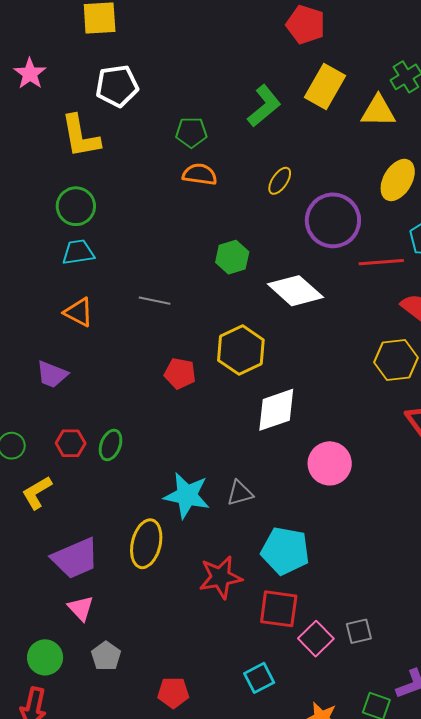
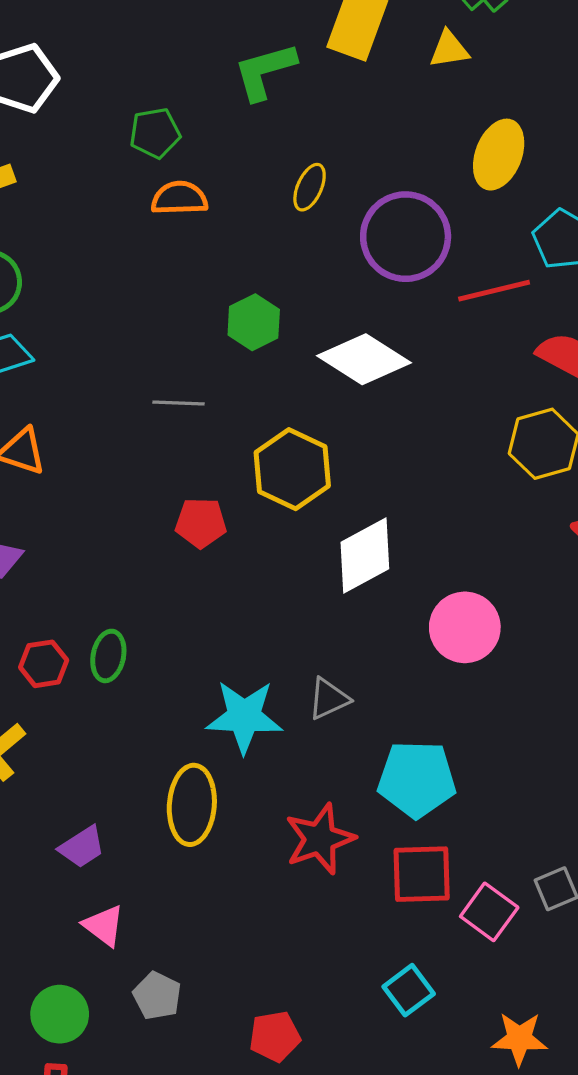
green L-shape: (264, 106) -> (265, 71), turned -147
yellow triangle: (378, 111) -> (449, 49), size x0.7
gray line: (155, 301) -> (178, 403), moved
purple trapezoid: (75, 558) -> (82, 847), size x0.6

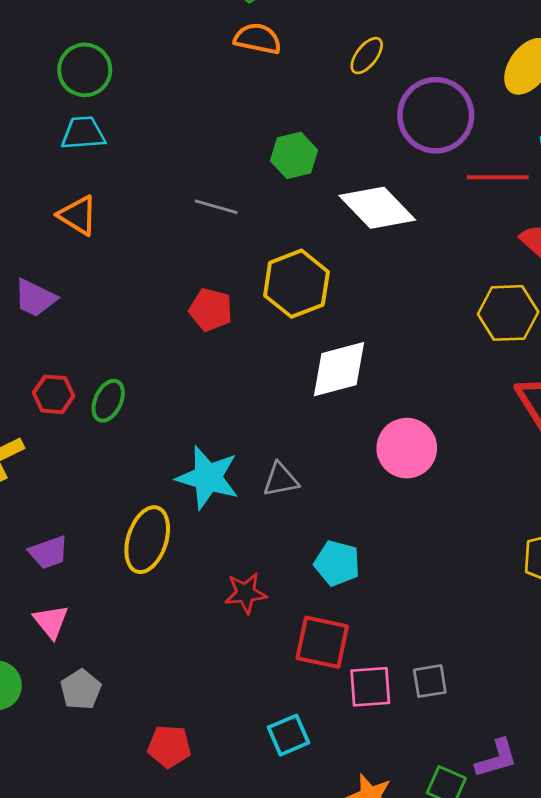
cyan pentagon: (417, 779) -> (337, 563), size x0.7
red star: (320, 839) -> (246, 593), size x0.7
pink square: (489, 912) -> (370, 687), turned 36

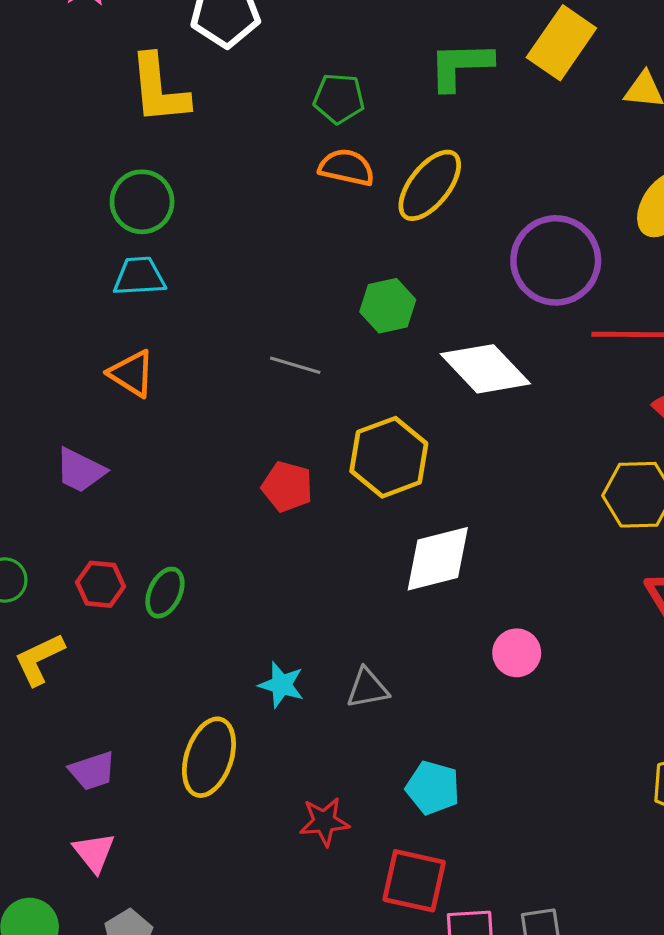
yellow ellipse: (367, 56) -> (430, 185), moved, size x1.6
pink circle: (407, 448) -> (517, 653), size x0.7
cyan star: (208, 478) -> (281, 685), size x0.6

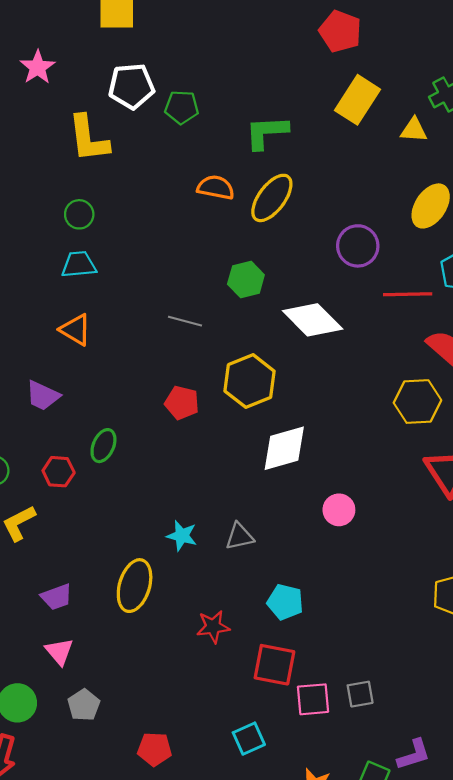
green L-shape: (460, 66) -> (266, 132), moved
green pentagon: (339, 98) -> (182, 107), moved
green circle: (142, 202) -> (79, 214), size x0.7
purple circle: (556, 260) -> (358, 246), size x0.7
green ellipse: (165, 593) -> (103, 446), moved

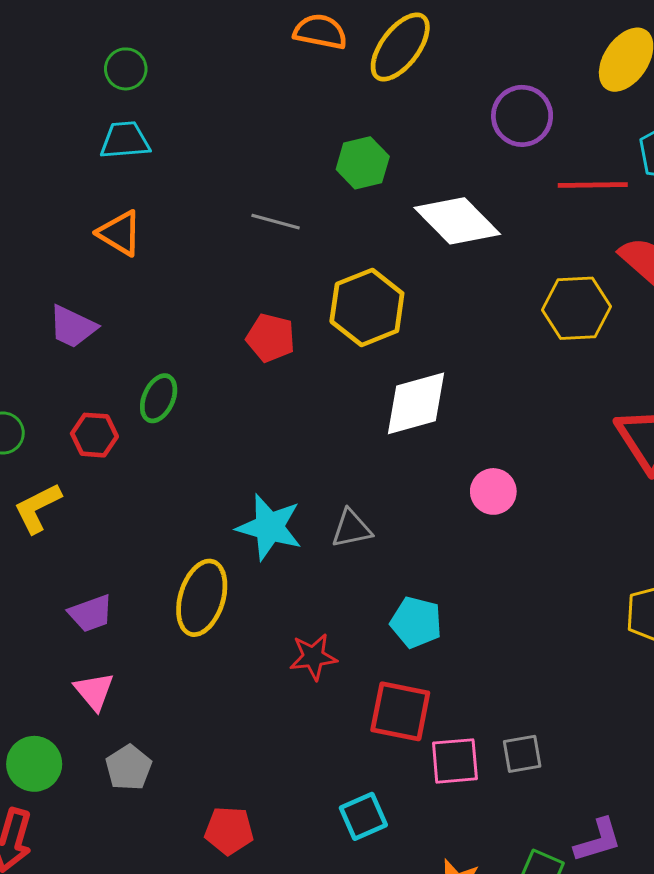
yellow hexagon: (417, 402) -> (576, 308), moved
cyan star: (182, 536) -> (269, 527), size x1.5

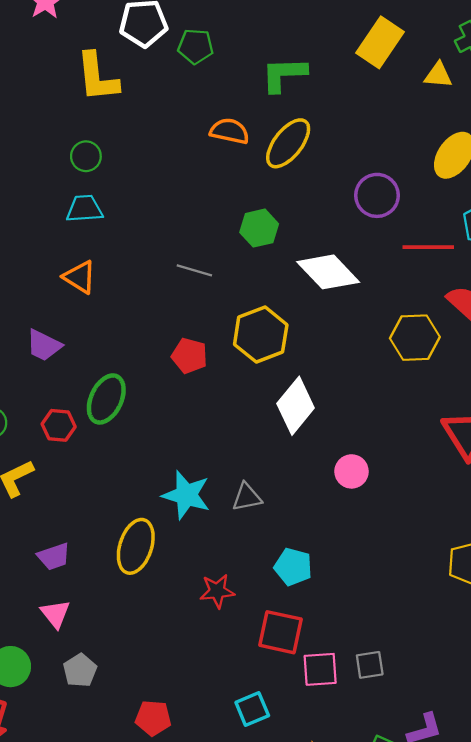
green ellipse: (159, 398) -> (106, 399), size x1.4
white diamond: (416, 403) -> (296, 406), turned -36

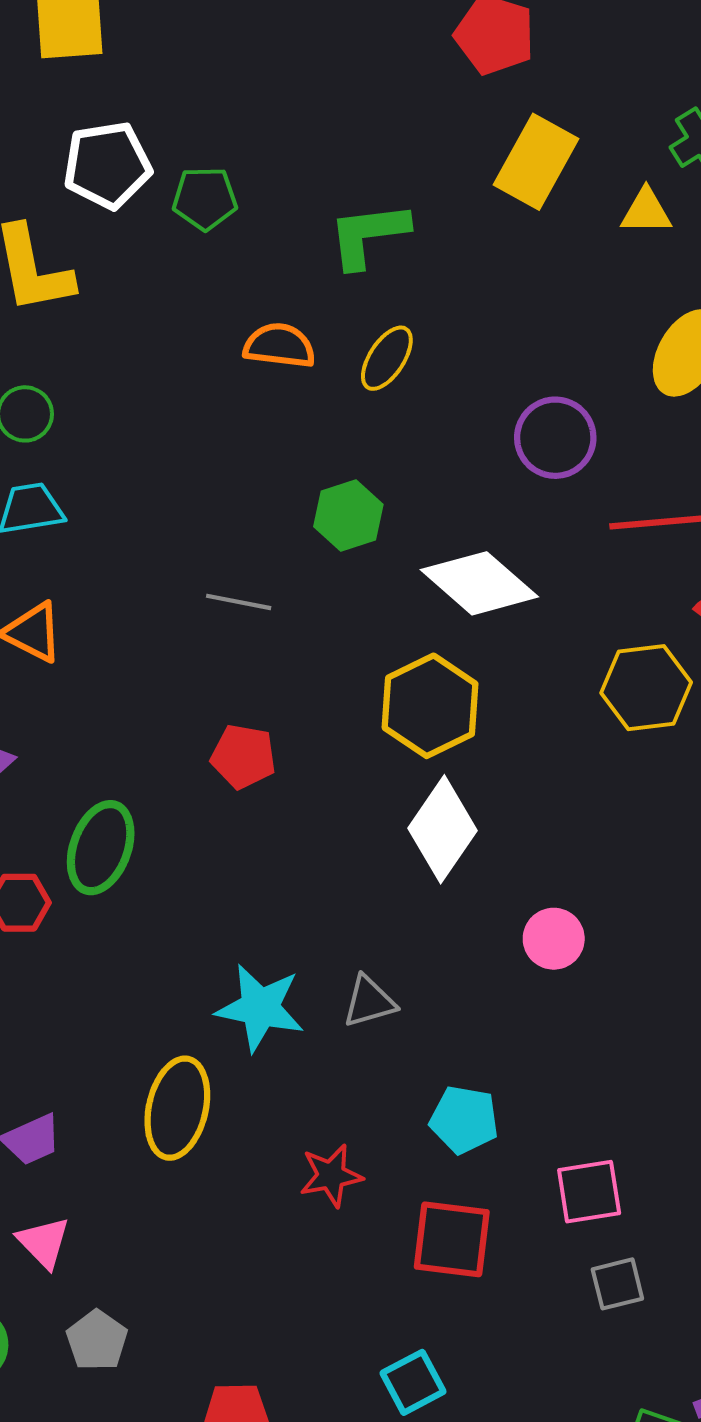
yellow ellipse: (288, 143) -> (387, 358), size x0.7
yellow hexagon: (261, 335) -> (430, 706), moved
pink square: (320, 669) -> (589, 1192), moved

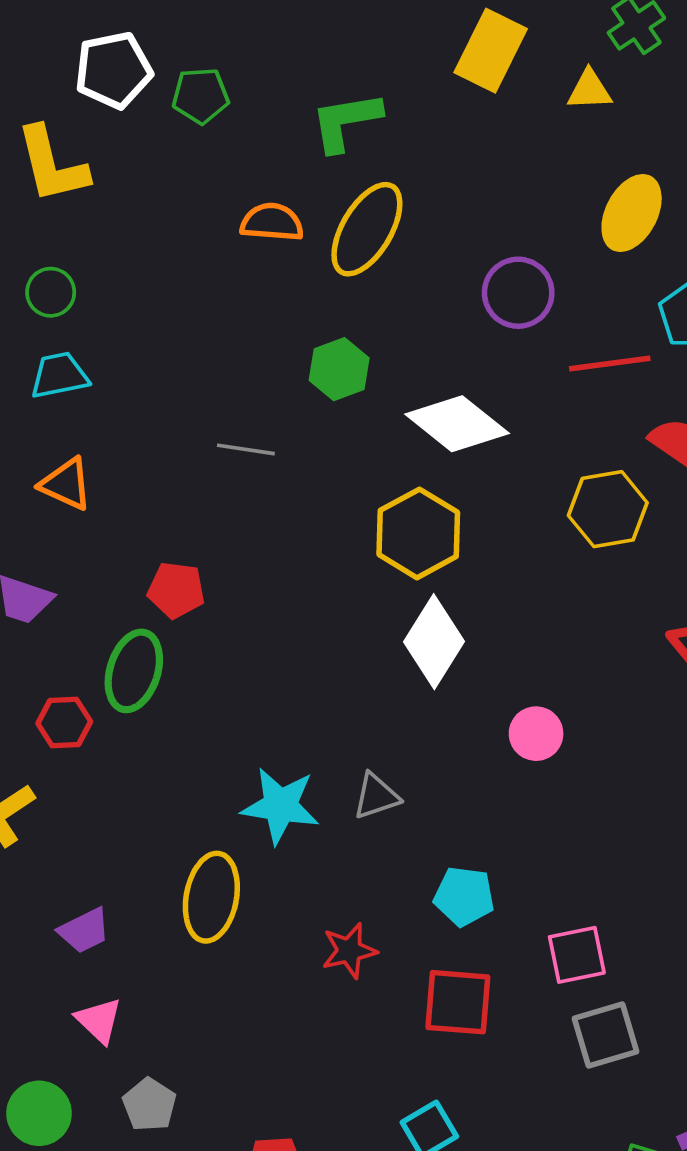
yellow ellipse: (387, 358) -> (367, 229), size x1.6
red pentagon: (243, 756) -> (176, 590), moved
gray square: (617, 1284) -> (605, 1035), size x1.4

